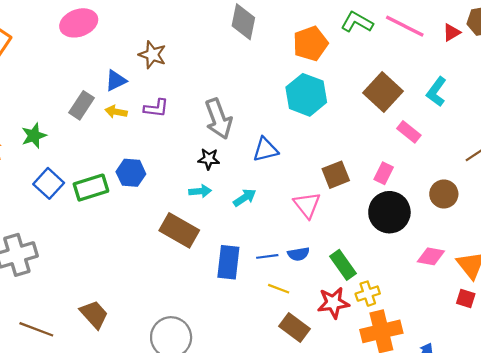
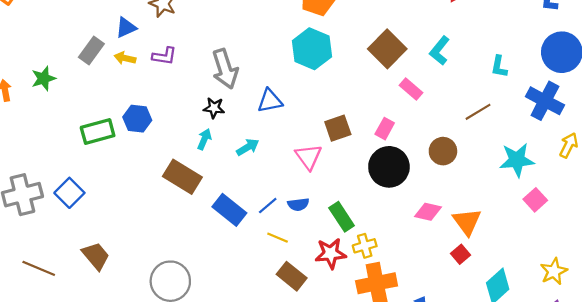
blue square: (49, 183) -> (69, 193), moved
cyan arrow: (200, 191) -> (204, 139), turned -65
blue line: (267, 256) -> (268, 206), turned -35
blue rectangle: (228, 262) -> (229, 210), turned -60
red square: (466, 298) -> (460, 254), turned 30

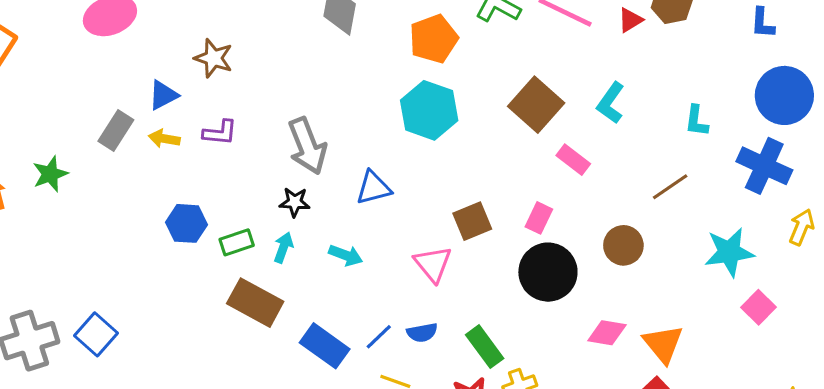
green rectangle: (98, 132) -> (237, 242), moved, size x0.7
cyan arrow: (248, 147) -> (346, 255), turned 55

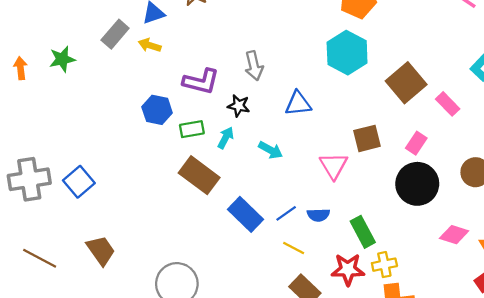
brown square: (536, 105) -> (406, 83), moved
purple L-shape: (220, 133) -> (201, 82), moved, size x1.4
gray arrow: (307, 146) -> (254, 66), size x0.7

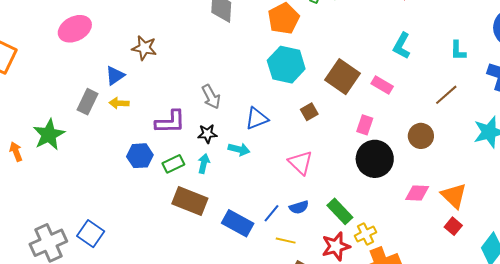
green star: (62, 59) -> (49, 135), size x1.4
brown square: (367, 138) -> (309, 112), moved, size x0.7
cyan arrow: (271, 150) -> (239, 149), moved

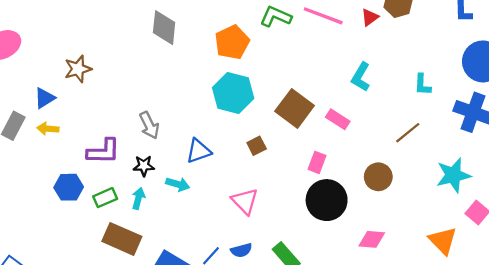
brown star: (144, 48) -> (78, 69), turned -30
orange triangle: (454, 196) -> (443, 241), moved

